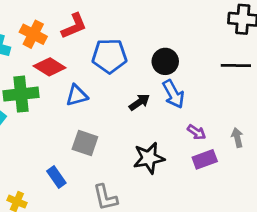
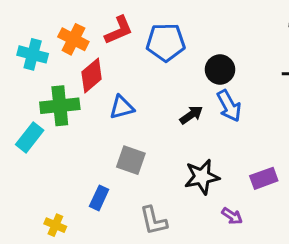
blue pentagon: (109, 56) -> (166, 42), moved
red diamond: (50, 67) -> (92, 76), turned -72
purple arrow: (196, 132) -> (232, 216), moved
blue rectangle: (56, 177) -> (99, 198), turned 60

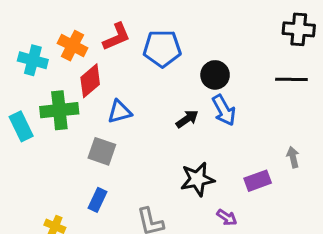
cyan rectangle: (30, 137) -> (21, 126), moved, turned -64
gray square: (131, 160) -> (102, 151), moved

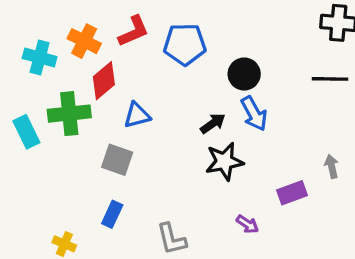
black star: (197, 179) -> (224, 161), moved
purple arrow: (227, 217) -> (247, 224), moved

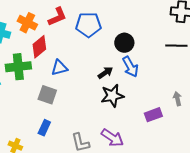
purple arrow: (247, 224) -> (112, 138), moved, size x1.6

